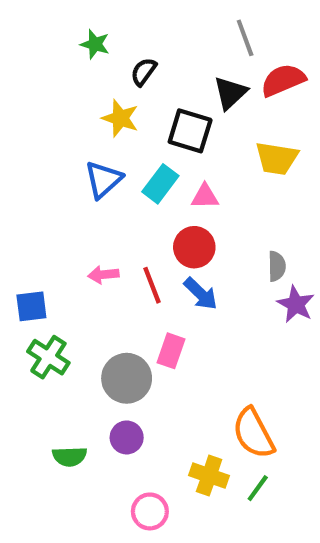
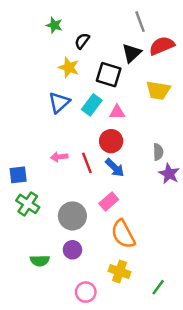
pink rectangle: (171, 351) -> (109, 201), moved, turned 30
orange semicircle: (253, 433) -> (123, 234), moved
green line: (258, 488) -> (158, 287), moved

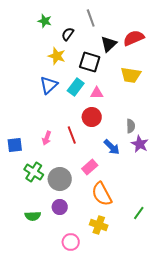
gray line: (140, 22) -> (91, 18), moved
pink arrow: (59, 157) -> (47, 138), moved, turned -64
blue arrow: (115, 168) -> (112, 147), moved
green cross: (28, 204) -> (34, 172), moved
green line: (158, 287) -> (139, 213), moved

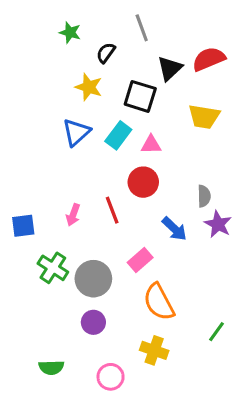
green semicircle: (33, 216) -> (51, 367), moved

